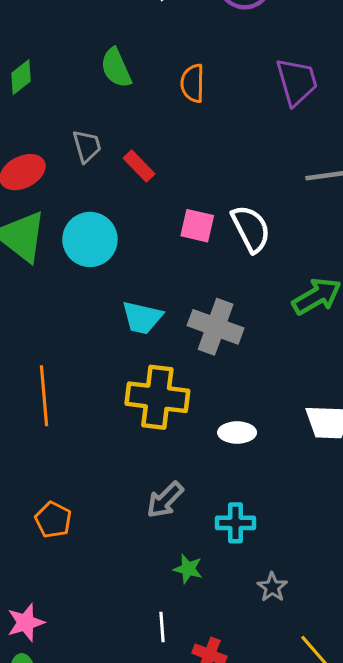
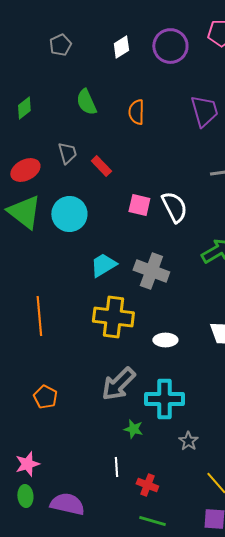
cyan trapezoid: (142, 318) -> (103, 265), turned 136
gray arrow: (165, 500) -> (118, 384), size x1.4
cyan cross: (236, 523) -> (164, 399), size x1.5

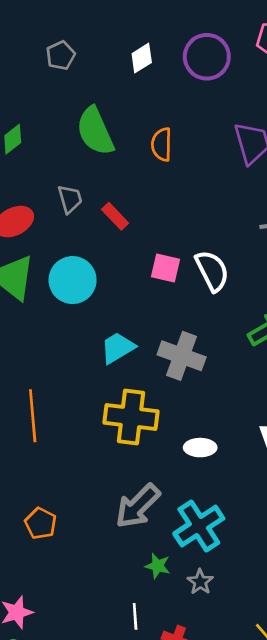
green semicircle: (86, 102) -> (95, 131), size x1.4
cyan cross: (164, 399) -> (199, 526), turned -33
gray star: (188, 441) -> (200, 582), moved

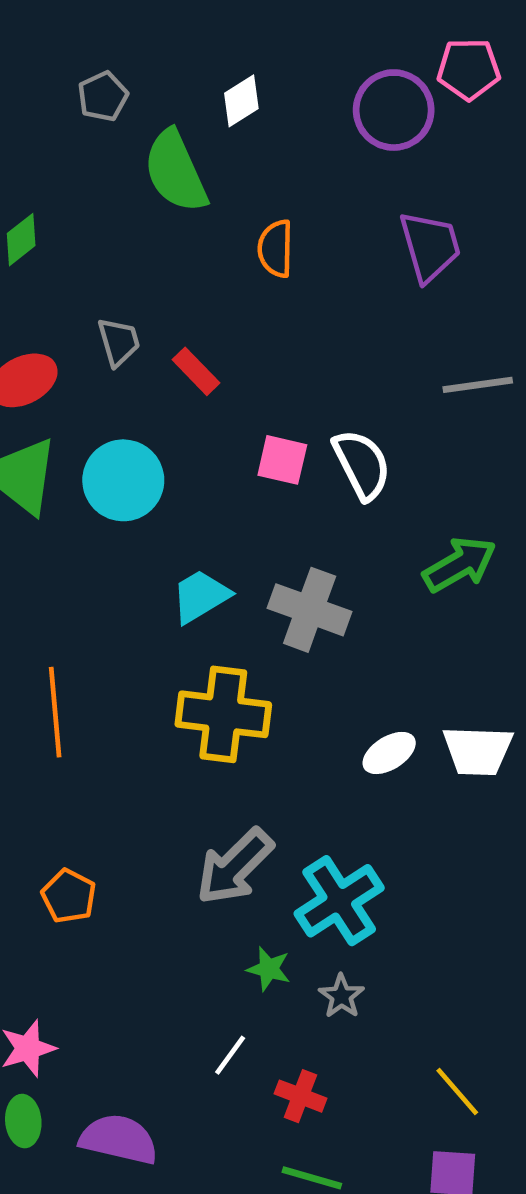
purple circle: (207, 57) -> (394, 110), moved
green semicircle: (95, 131) -> (176, 171), moved
white ellipse: (200, 448) -> (389, 753), moved, turned -32
white line: (135, 616) -> (230, 1055), turned 40

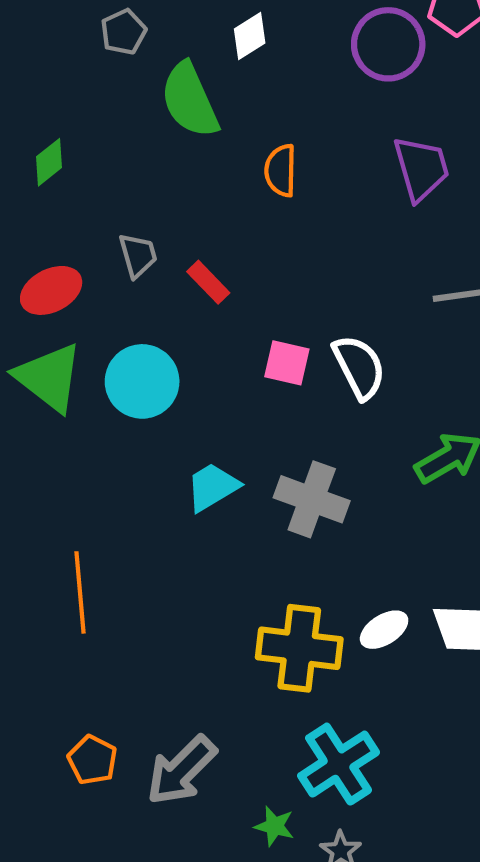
yellow cross: (223, 714) -> (299, 648), moved
gray arrow: (235, 867) -> (181, 770), moved

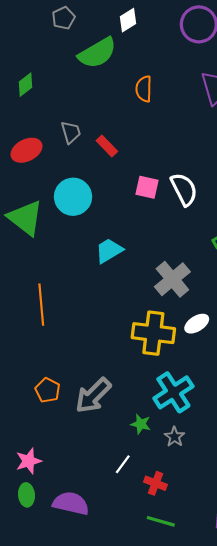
green semicircle: (190, 100) -> (97, 53), turned -96
green triangle: (49, 377) -> (25, 218), moved
gray cross: (312, 499) -> (172, 279), moved, turned 30

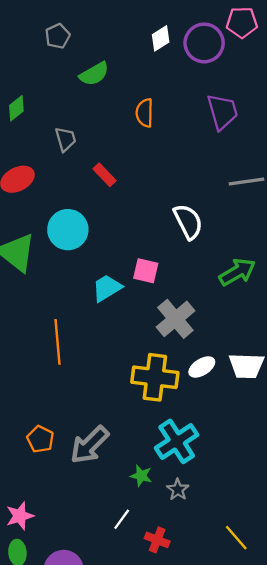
white diamond: (128, 20) -> (161, 38), moved
green semicircle: (97, 53) -> (94, 74), size x0.7
gray trapezoid: (71, 132) -> (66, 139), moved
pink square: (147, 187) -> (146, 271), moved
orange line: (41, 305) -> (58, 342), moved

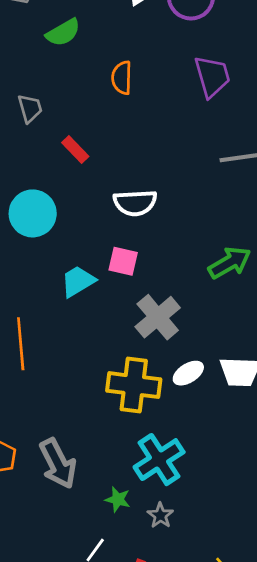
white semicircle: (188, 222) -> (135, 203), moved, turned 114
gray arrow: (90, 445) -> (58, 464), turned -72

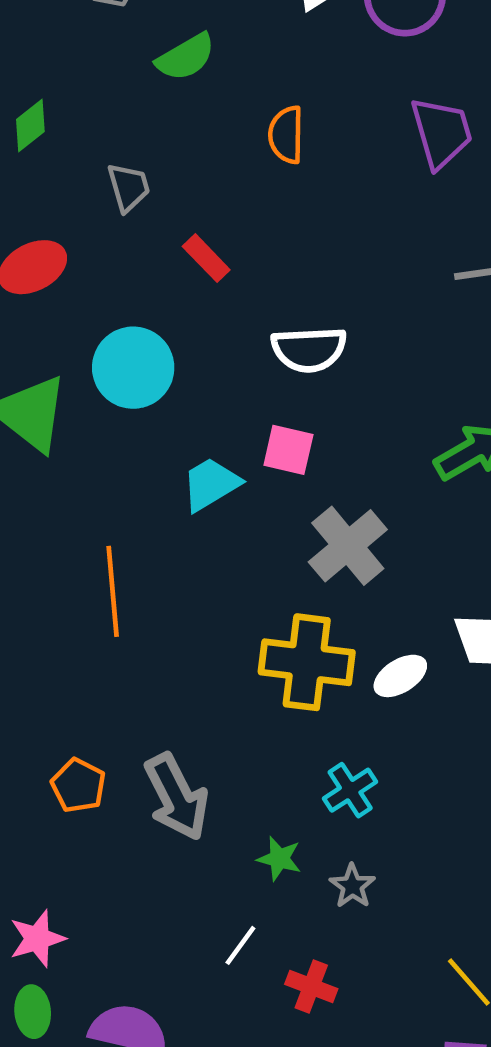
white ellipse: (188, 373) -> (400, 676), moved
cyan cross: (159, 460) -> (350, 790), size x0.6

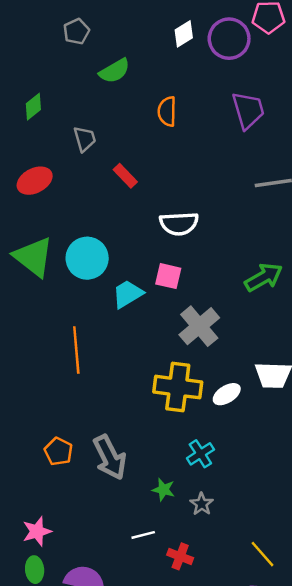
cyan circle: (133, 368) -> (87, 258), moved
white line: (240, 945) -> (143, 535), turned 40

